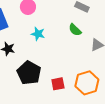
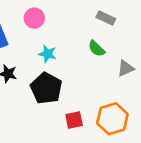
black pentagon: (29, 73) -> (46, 88), moved

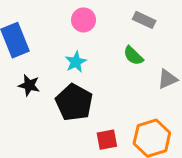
pink circle: (34, 18) -> (84, 20), moved
cyan star: (48, 54) -> (76, 62), turned 30

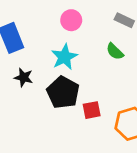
cyan star: (76, 62) -> (64, 57), size x1.4
red square: (107, 140) -> (92, 110), moved

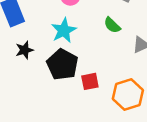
black star: (24, 77) -> (24, 50), turned -30

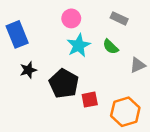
cyan star: (64, 30) -> (79, 45), moved

